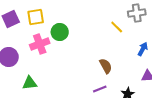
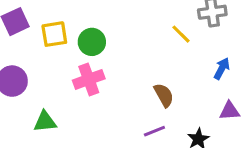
yellow square: (36, 17) -> (54, 34), moved
pink cross: (40, 44) -> (89, 79), moved

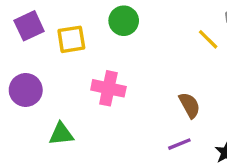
green circle: (92, 42) -> (124, 21), moved
pink cross: (89, 79) -> (108, 88), turned 32

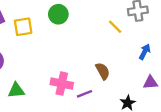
pink cross: (108, 88) -> (62, 84), moved
purple line: (179, 144) -> (84, 94), moved

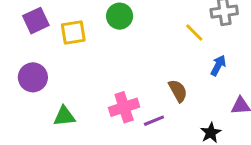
blue arrow: (145, 52) -> (218, 65), moved
pink cross: (62, 84) -> (124, 107), turned -30

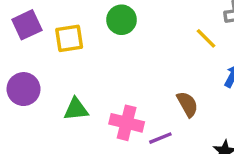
pink cross: (124, 107) -> (127, 123), turned 32
green triangle: (64, 116) -> (76, 109), moved

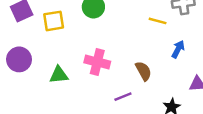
yellow line: (206, 38) -> (158, 21), turned -30
pink cross: (127, 123) -> (97, 62), moved

